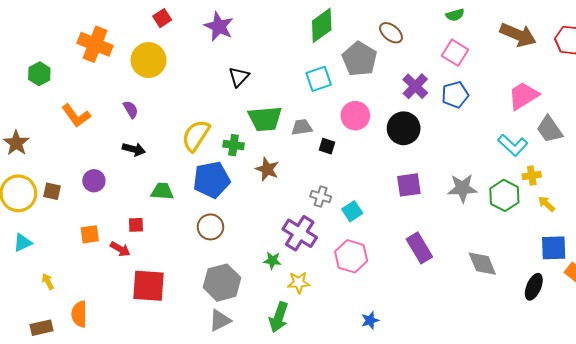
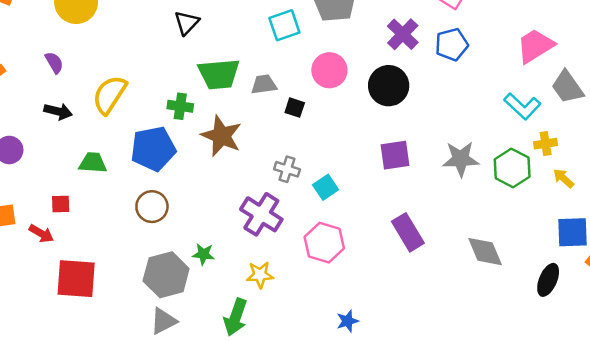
yellow semicircle: (196, 136) -> (110, 95), moved
brown star: (267, 169) -> (221, 136), size x1.4
green star: (272, 261) -> (203, 254), moved

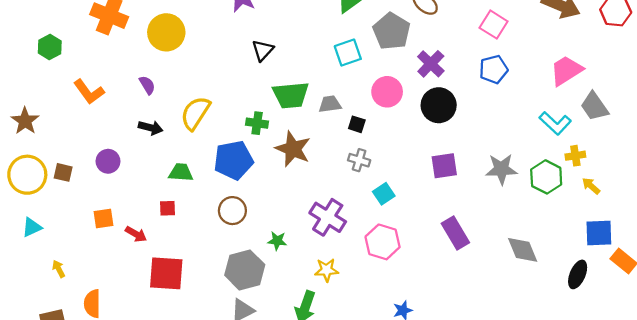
purple cross: (403, 34) -> (431, 64), moved
gray cross: (287, 169) -> (359, 160), moved
red square: (61, 204) -> (167, 208), moved
green star: (203, 254) -> (277, 241), moved

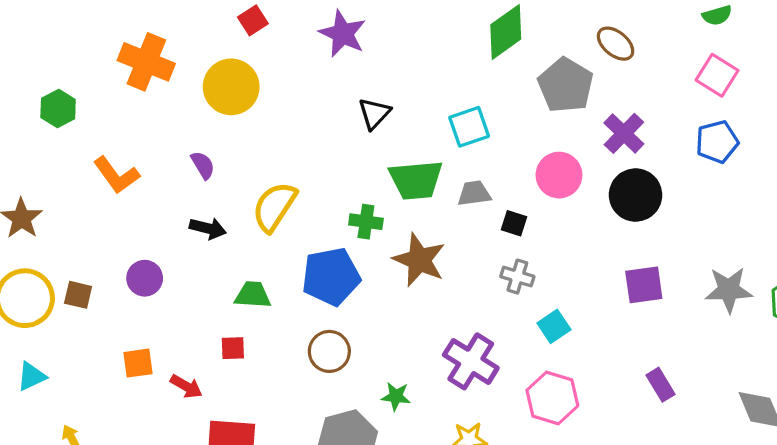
cyan square: (348, 53) -> (469, 127), moved
purple rectangle: (455, 233) -> (660, 385), size x0.7

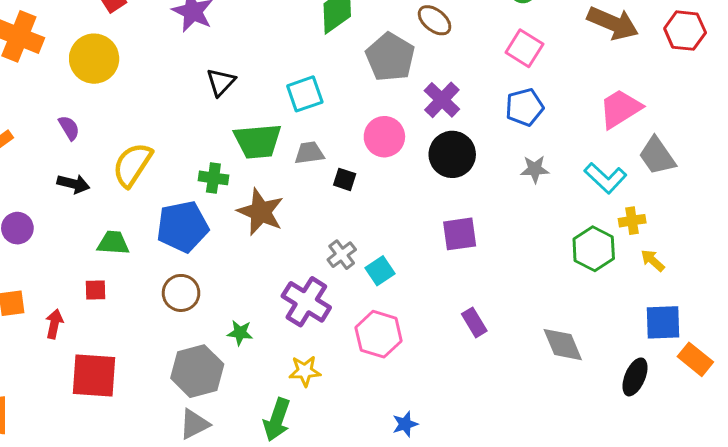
gray cross: (517, 277) -> (342, 255), moved, turned 36
gray star: (729, 290) -> (535, 169), moved, size x0.7
red arrow: (186, 386) -> (54, 324), turned -108

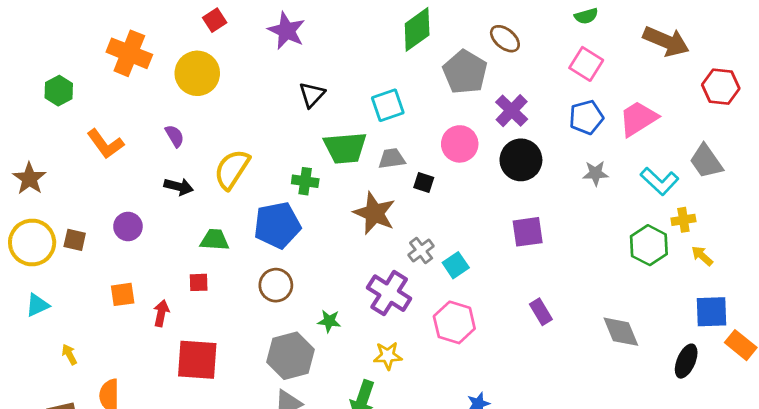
red hexagon: (685, 31) -> (721, 87), moved
pink trapezoid: (620, 109) -> (638, 119), moved
brown star: (261, 212) -> (374, 213), moved

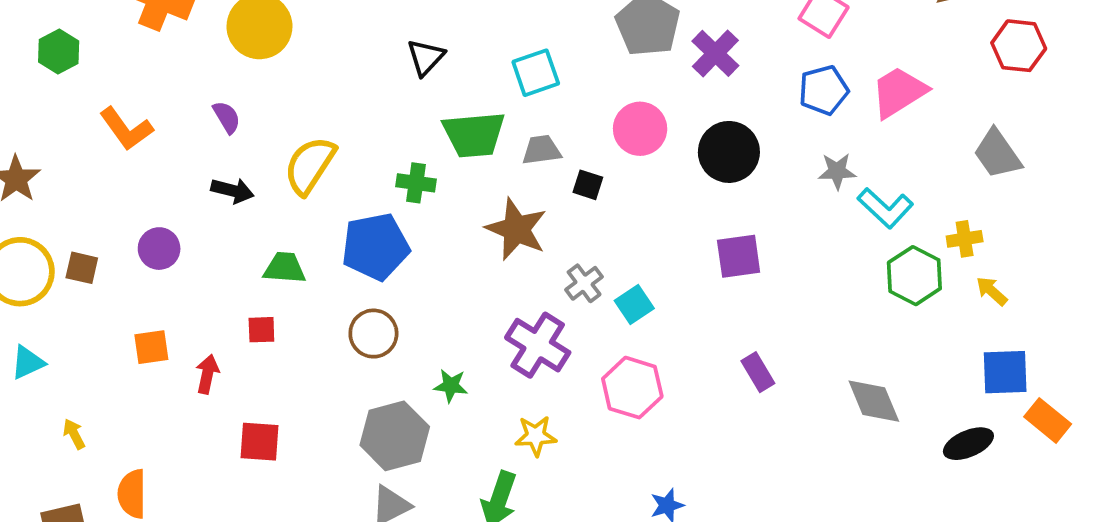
purple cross: (512, 111) -> (715, 53), moved
cyan L-shape: (659, 181) -> (885, 208), moved
red square: (197, 360) -> (259, 442), size x0.7
black ellipse: (686, 361) -> (968, 444), turned 44

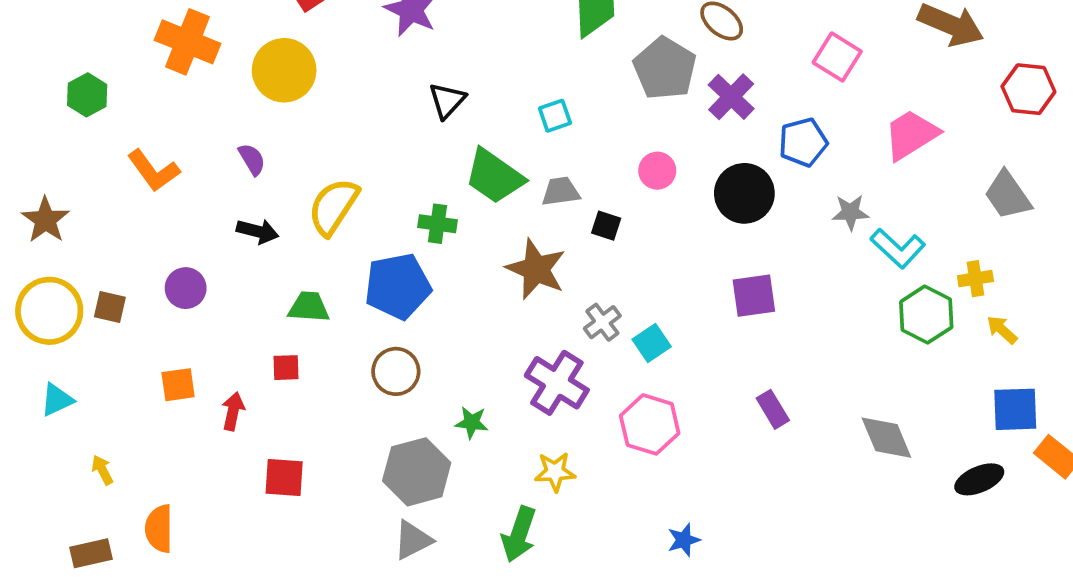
cyan square: (536, 73) -> (555, 116), size x0.7
blue pentagon: (824, 90) -> (803, 142), moved
pink circle: (640, 129) -> (657, 171), size x0.7
green trapezoid: (474, 135) -> (494, 176), turned 40

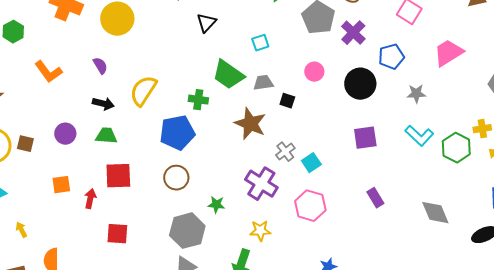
black triangle: (447, 101) -> (206, 23), moved
cyan L-shape: (898, 248) -> (419, 136), moved
green trapezoid: (309, 307) -> (106, 136), moved
red square: (286, 368) -> (118, 176), size x1.8

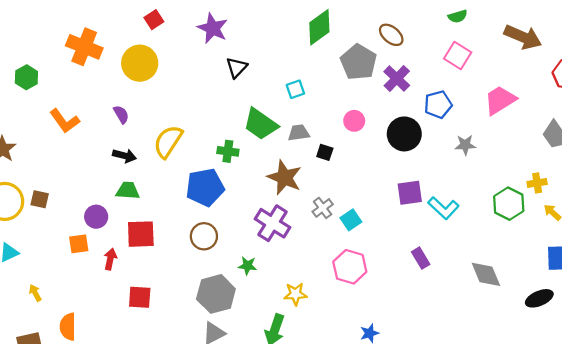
purple circle: (65, 134) -> (96, 217), moved
cyan L-shape: (419, 136) -> (443, 208), moved
purple cross: (261, 184) -> (273, 223), moved

